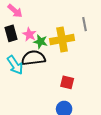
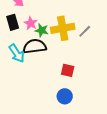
gray line: (85, 24) -> (85, 31), moved, turned 56

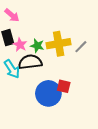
pink star: (31, 23) -> (20, 45), moved
blue circle: (65, 96) -> (48, 93), moved, size x1.6

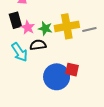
gray line: (81, 47) -> (89, 29), turned 32
black semicircle: (30, 62) -> (38, 45), size x0.7

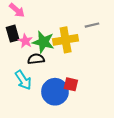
green star: (45, 28) -> (43, 42), size x1.5
gray line: (89, 29) -> (92, 25), moved
cyan arrow: (20, 52) -> (23, 80), moved

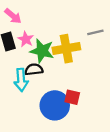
pink star: (25, 41) -> (26, 39), moved
cyan arrow: (23, 80) -> (21, 80), moved, turned 30

